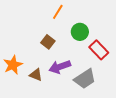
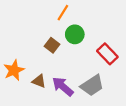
green circle: (80, 32) -> (75, 34), moved
purple arrow: (60, 67) -> (63, 86), moved, turned 60

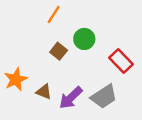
orange line: (63, 13) -> (54, 14), moved
purple arrow: (63, 86) -> (71, 98), turned -85

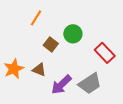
orange line: (54, 14) -> (36, 18), moved
brown triangle: (44, 92) -> (39, 70), moved

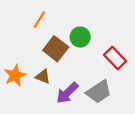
brown square: (51, 44) -> (56, 49), size x1.5

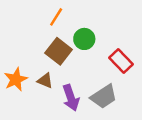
orange line: (39, 20) -> (56, 17), moved
purple arrow: (67, 93) -> (71, 98), turned -65

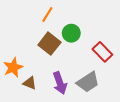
brown triangle: (45, 81) -> (30, 83), moved

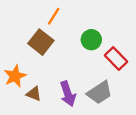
green circle: (71, 33) -> (91, 40), moved
brown square: (49, 44) -> (41, 42), moved

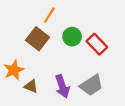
green circle: (91, 40) -> (72, 37), moved
red rectangle: (116, 58) -> (97, 44), moved

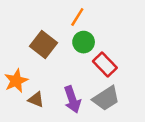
orange line: (49, 15) -> (77, 17), moved
red rectangle: (97, 44) -> (105, 65), moved

